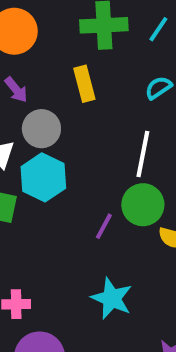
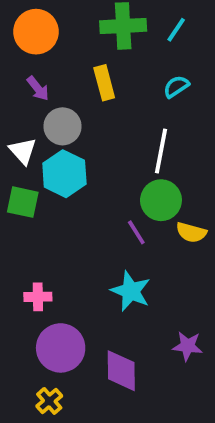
purple line: (104, 226) -> (136, 232), moved, turned -60

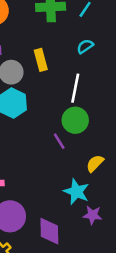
yellow rectangle: (104, 83) -> (41, 60), moved
yellow semicircle: (191, 232) -> (95, 163), moved, turned 120
cyan star: (131, 291) -> (76, 192), moved

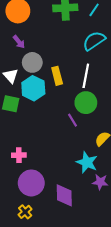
cyan semicircle: (85, 46) -> (94, 41), size x1.6
yellow rectangle: (41, 60) -> (57, 76), moved

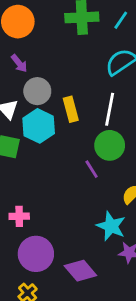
purple diamond: (64, 195) -> (80, 271), turned -40

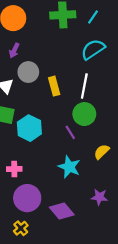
purple arrow: (19, 63) -> (14, 50), turned 64
cyan hexagon: (39, 126) -> (29, 128), moved
cyan star: (111, 226) -> (69, 167), moved

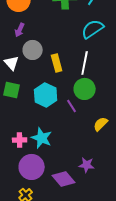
cyan hexagon: (29, 128) -> (46, 95), moved
cyan star: (69, 167) -> (42, 138), moved
purple star: (99, 197) -> (87, 165), moved

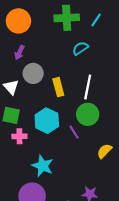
cyan semicircle: (93, 29) -> (80, 48), moved, size x0.7
pink cross: (20, 140) -> (19, 136), moved

